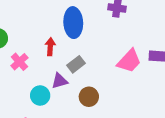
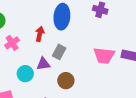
pink trapezoid: (129, 61) -> (104, 56), turned 45
gray rectangle: (76, 64) -> (59, 52), turned -32

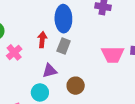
gray rectangle: (59, 52) -> (64, 46), moved
cyan circle: (25, 74) -> (40, 92), moved

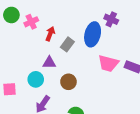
blue ellipse: (63, 19) -> (93, 34), moved
pink cross: (14, 52) -> (31, 22), moved

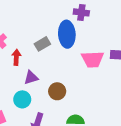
red arrow: (50, 34) -> (16, 57), moved
gray rectangle: (67, 44) -> (42, 44), moved, turned 40

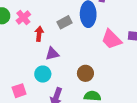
pink trapezoid: (93, 59) -> (111, 39), turned 45
brown circle: (57, 91) -> (85, 73), moved

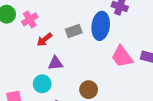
red arrow: (39, 34) -> (44, 40), turned -144

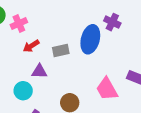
gray rectangle: (74, 31) -> (61, 50), moved
pink trapezoid: (122, 57) -> (107, 89), moved

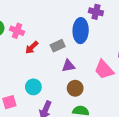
pink cross: (19, 23) -> (17, 31), turned -32
purple triangle: (39, 71) -> (68, 66), moved

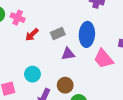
blue ellipse: (81, 31) -> (87, 34), moved
brown circle: (75, 88) -> (65, 85), moved

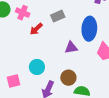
gray rectangle: (58, 34) -> (58, 16), moved

